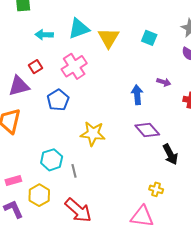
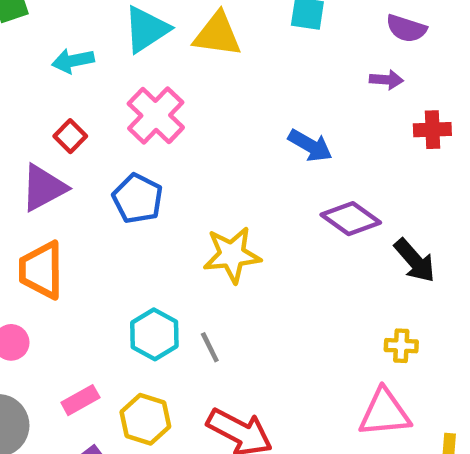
yellow triangle: (109, 38) -> (217, 34), turned -40
purple arrow: (164, 82) -> (386, 80), moved
blue arrow: (137, 95) -> (310, 146), turned 138

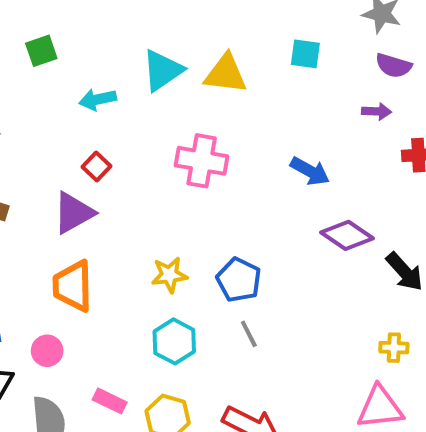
pink cross: (156, 115) -> (202, 161), moved, turned -33
blue pentagon: (138, 199) -> (239, 280), moved
yellow star: (232, 255) -> (169, 275), moved, size x0.7
gray line: (210, 347) -> (249, 334), moved
pink rectangle: (80, 400) -> (110, 401), turned 56

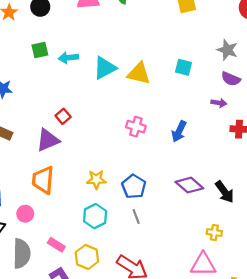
cyan arrow: (98, 99) -> (68, 58), moved
pink cross: (202, 161) -> (136, 127), moved, size x0.7
blue arrow: (310, 171) -> (179, 131), turned 80
purple diamond: (347, 235) -> (189, 185), moved

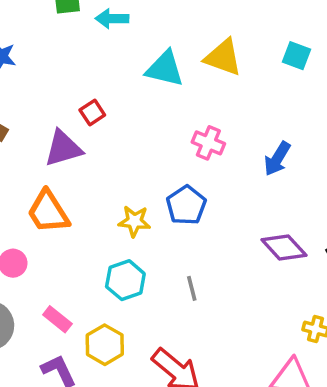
cyan triangle: (105, 68) -> (165, 69), moved, turned 35
orange trapezoid: (43, 180) -> (48, 212), turned -44
blue pentagon: (134, 186) -> (186, 205), moved

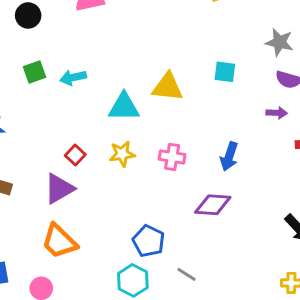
blue pentagon: (186, 205) -> (149, 241), moved
yellow star: (134, 221) -> (122, 154), moved
purple diamond: (284, 247) -> (213, 205), moved, turned -30
gray line: (192, 288) -> (187, 274), turned -30

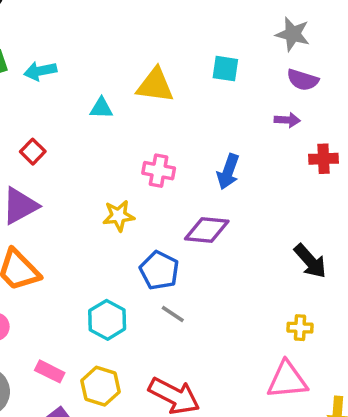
cyan triangle: (124, 107) -> (101, 108), size x0.6
yellow star: (122, 154) -> (119, 216), moved
red square: (75, 155) -> (33, 152), moved
blue pentagon: (149, 241) -> (159, 270), moved

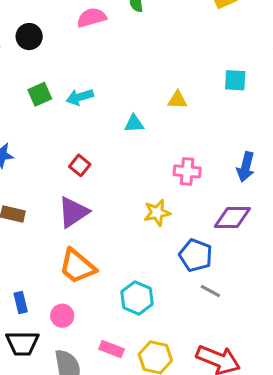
yellow triangle: (155, 85) -> (177, 100), size x0.6
cyan hexagon: (107, 320) -> (137, 298), moved

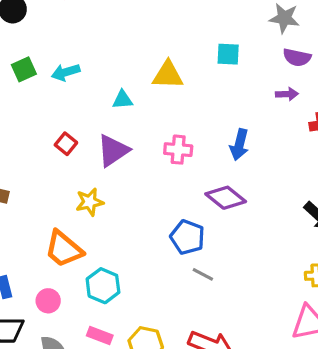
yellow triangle: (177, 100) -> (168, 75), size x1.5
purple triangle: (73, 212) -> (113, 150), moved
yellow star: (157, 213) -> (90, 202), moved
purple diamond: (232, 218) -> (226, 198), turned 39
cyan hexagon: (137, 298) -> (103, 286), moved

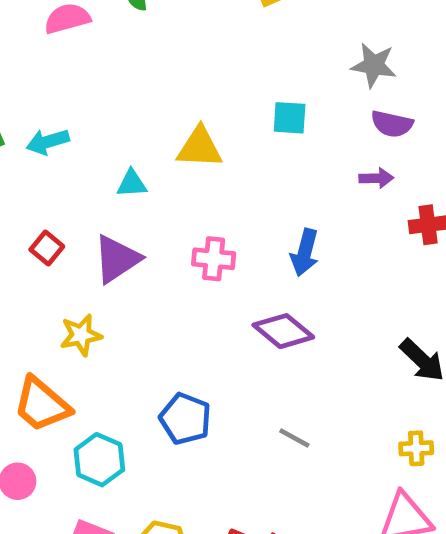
blue pentagon: (187, 237) -> (185, 419), moved
gray line: (203, 274) -> (294, 438), moved

